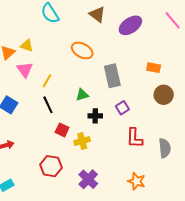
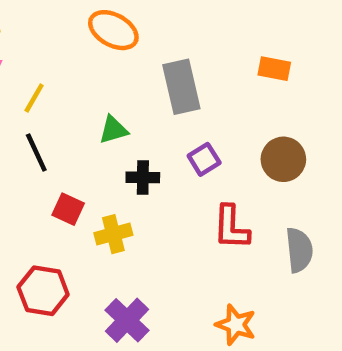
brown circle: (164, 95) -> (283, 159), moved

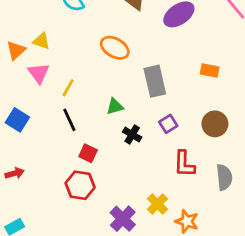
black cross: (143, 177) -> (132, 135), turned 30
yellow cross: (113, 234) -> (157, 204), moved, turned -30
red hexagon: (43, 291) -> (80, 185), moved

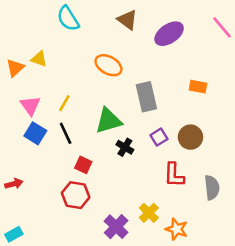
pink triangle: (39, 73) -> (30, 106), moved
green triangle: (115, 107) -> (108, 121), size x1.6
blue square: (17, 120) -> (35, 133), moved
brown circle: (215, 124) -> (190, 137), moved

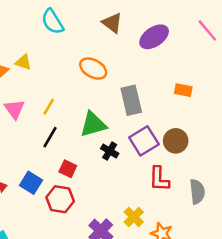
blue square: (35, 133) -> (31, 183), moved
black line: (66, 133) -> (50, 137), turned 55
purple square: (159, 137) -> (144, 141), size x1.6

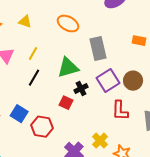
yellow triangle: (23, 62) -> (25, 22), moved
black cross: (110, 151) -> (81, 89), turned 32
red square: (68, 169) -> (66, 103), moved

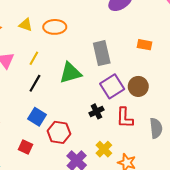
orange ellipse: (68, 24) -> (55, 27), moved, turned -30
black cross: (81, 89) -> (97, 111), moved
red square: (66, 103) -> (26, 147), moved
blue square: (19, 114) -> (37, 117), moved
red hexagon: (42, 127) -> (59, 132), moved

